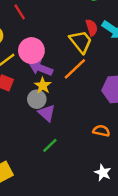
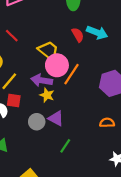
yellow trapezoid: (81, 42) -> (48, 51), moved
pink circle: (31, 51) -> (57, 65), moved
gray circle: (37, 99) -> (37, 122), moved

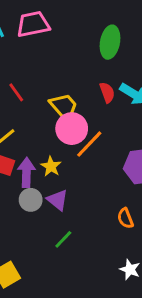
red line: (12, 36) -> (16, 92), moved
purple arrow: (42, 80) -> (26, 173), moved, turned 72
orange semicircle: (107, 123) -> (125, 218), turned -120

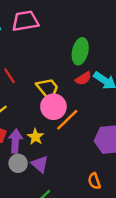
green ellipse: (110, 42) -> (80, 51), moved
red semicircle: (107, 92) -> (83, 78), turned 77

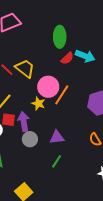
yellow trapezoid: (48, 89) -> (25, 68), moved
yellow star: (35, 137) -> (38, 103), moved
purple triangle: (40, 164) -> (57, 137), moved, turned -35

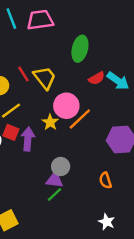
green ellipse: (60, 37) -> (80, 49), moved
purple triangle: (57, 137) -> (55, 180), moved
gray circle: (30, 139) -> (61, 167), moved

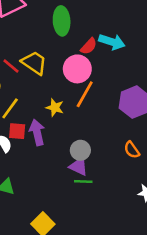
pink circle: (66, 106) -> (77, 69), moved
purple triangle: (55, 180) -> (79, 166), turned 36
green line: (54, 195) -> (83, 182), turned 63

